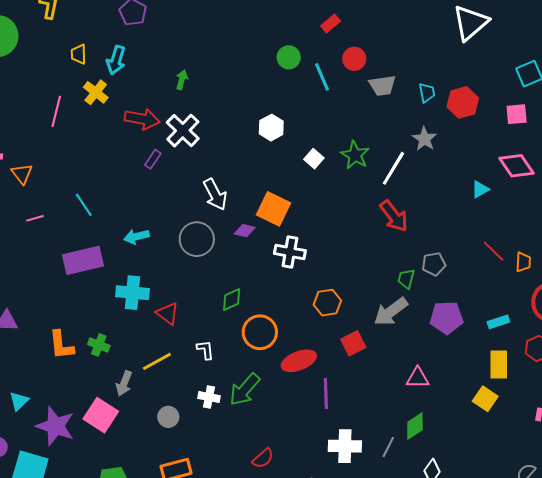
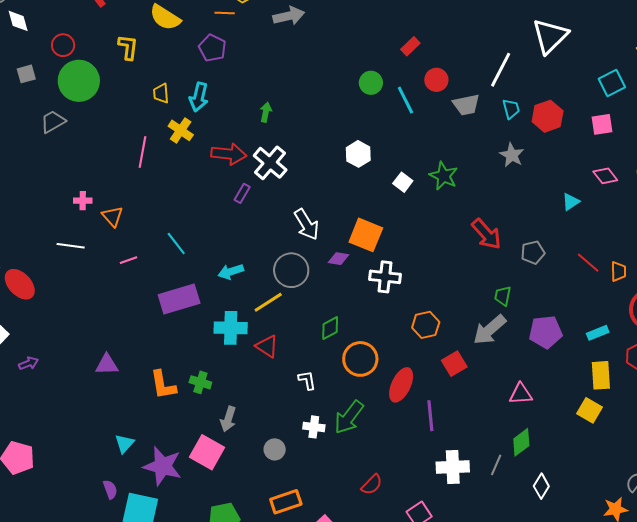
pink diamond: (516, 166) -> (605, 176), size x0.7
white line: (393, 168) -> (501, 70), moved
gray pentagon: (434, 264) -> (533, 252), moved
yellow line: (157, 361) -> (268, 302), moved
red ellipse: (299, 361) -> (401, 385), turned -40

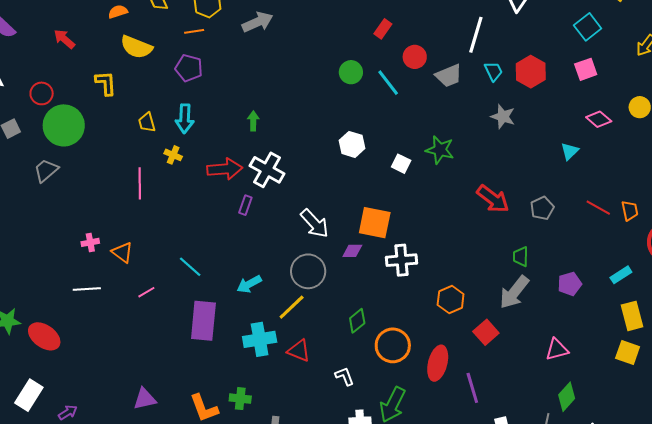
yellow cross: (181, 130) -> (173, 155), size x0.7
purple rectangle: (179, 299) -> (203, 321), turned -57
purple pentagon: (546, 332) -> (570, 284), size x0.7

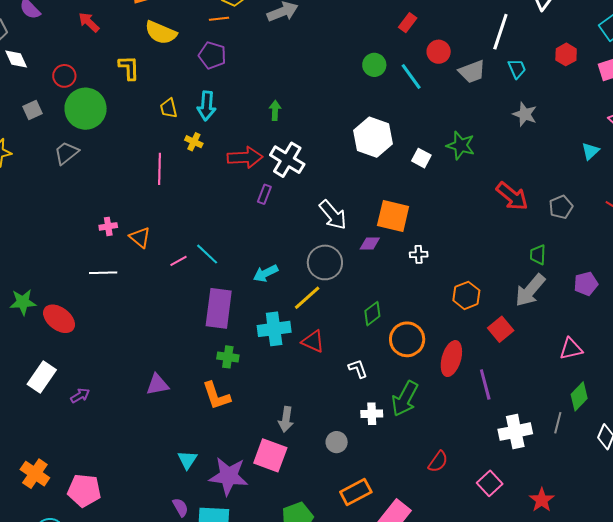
red hexagon: (531, 72) -> (566, 54), moved, size x0.7
white hexagon: (352, 144) -> (373, 137), size x1.5
white cross: (401, 260) -> (419, 254), size x0.6
pink line: (146, 292) -> (179, 261), moved
green cross: (240, 399) -> (228, 357), moved

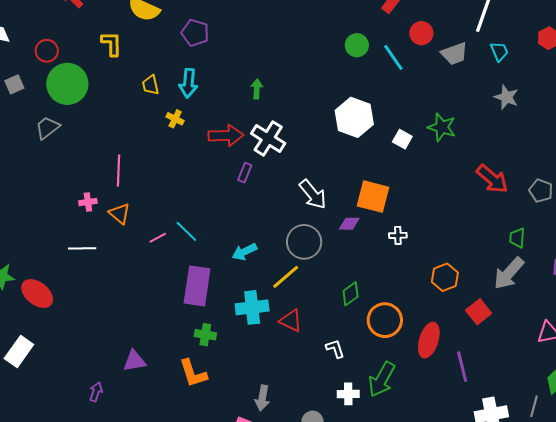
pink line: (160, 169) -> (118, 171), moved
gray pentagon: (561, 207) -> (541, 191), turned -30
purple arrow: (80, 396) -> (96, 392), moved, turned -42

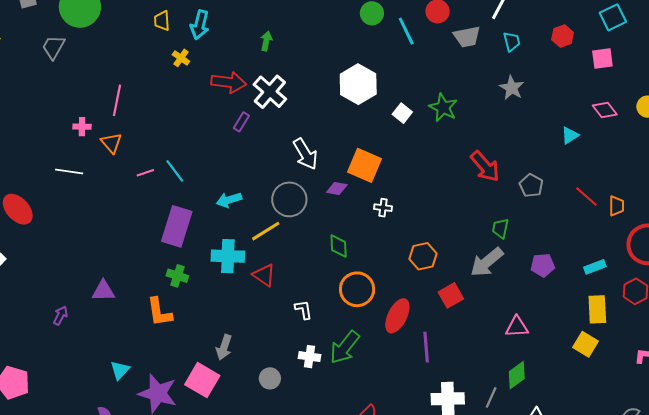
gray trapezoid: (47, 128) -> (53, 47), turned -32
green diamond: (351, 294) -> (339, 246), moved, turned -65

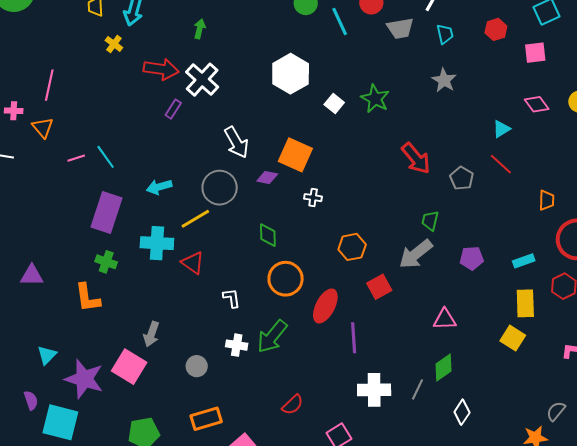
red line: (586, 197) -> (501, 164), moved

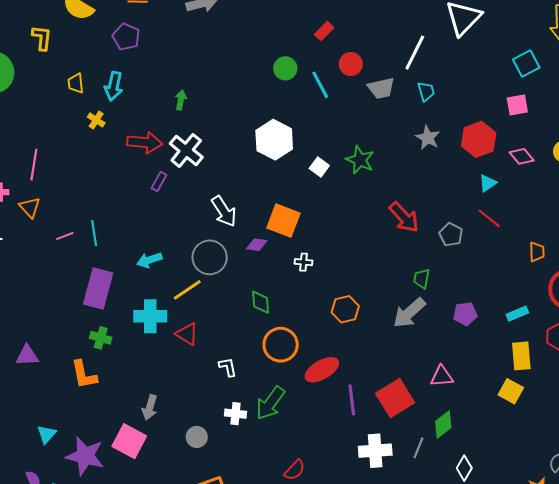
red hexagon: (496, 29) -> (479, 139), moved, size x1.6
cyan line: (106, 157) -> (94, 233), turned 30
red square: (379, 287) -> (395, 398), moved, size x1.5
red ellipse: (325, 306) -> (322, 370), turned 36

